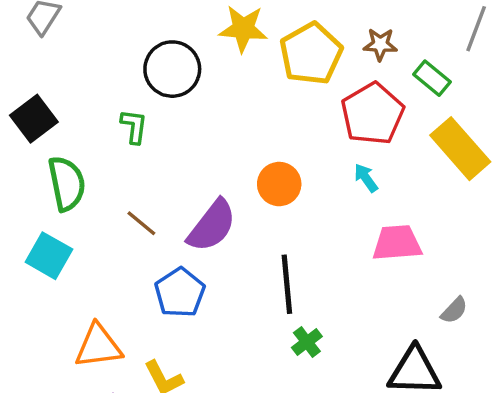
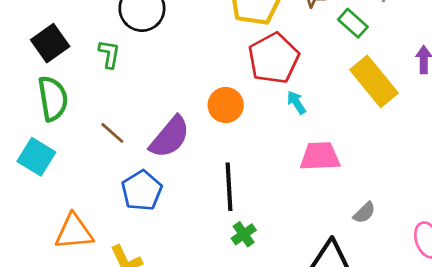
red pentagon: (372, 114) -> (274, 58), moved
black square: (34, 119) -> (50, 43), moved

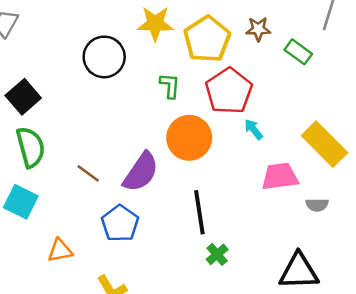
green L-shape: (109, 54) -> (170, 86), moved
yellow rectangle: (374, 81) -> (325, 144), moved
orange circle: (226, 105) -> (189, 138), size x1.4
gray semicircle: (364, 213) -> (317, 205), moved, turned 50
orange triangle: (74, 232) -> (60, 251), moved, size x0.7

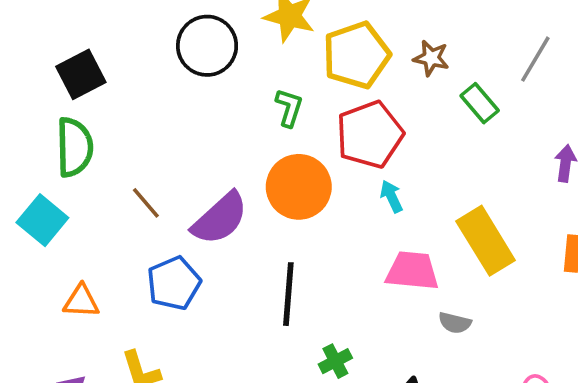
green cross: (217, 254) -> (335, 361), moved

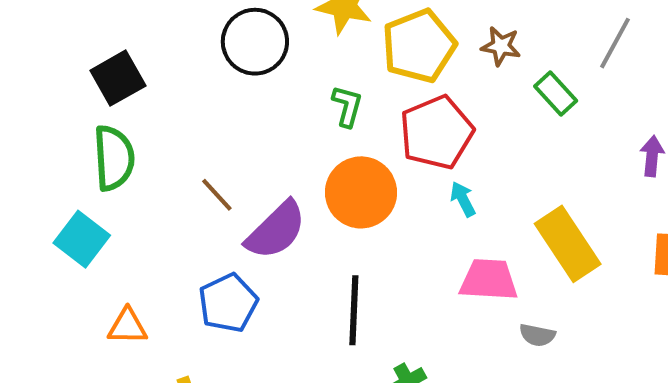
brown line: (146, 203) -> (217, 195), moved

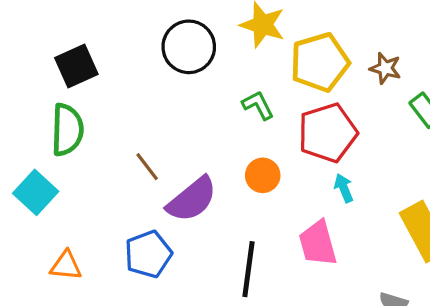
green L-shape: (347, 106) -> (258, 105), turned -48
orange circle: (361, 192) -> (263, 175), size x0.6
pink trapezoid: (489, 280) -> (318, 243), moved, turned -114

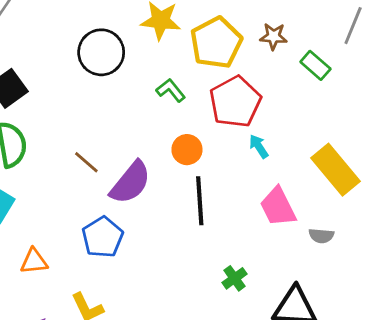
pink trapezoid: (318, 243) -> (278, 207), moved
black line: (248, 269) -> (200, 201), moved

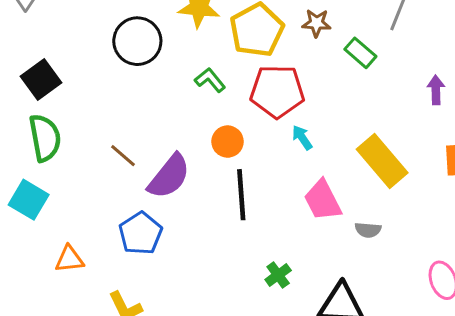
red pentagon: (235, 102) -> (277, 91), turned 30

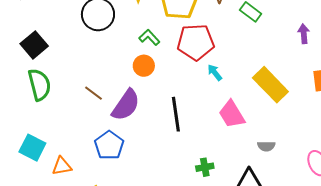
orange circle: (228, 142) -> (144, 66), moved
cyan square: (29, 200) -> (32, 148), moved
gray semicircle: (368, 230) -> (266, 146), moved
green cross: (278, 275) -> (205, 167), turned 30

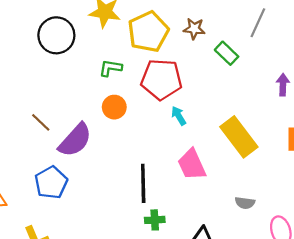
green L-shape: (149, 37) -> (110, 68), turned -45
orange circle: (144, 66) -> (114, 107), moved
black line: (176, 114) -> (143, 183), moved
gray semicircle: (266, 146) -> (245, 203), moved

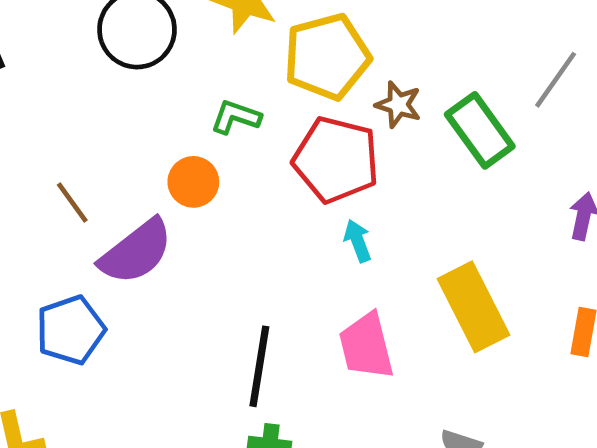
brown star: (194, 29) -> (398, 105), moved
green rectangle: (227, 53) -> (480, 130), size x1.4
orange circle: (114, 107) -> (193, 182), moved

